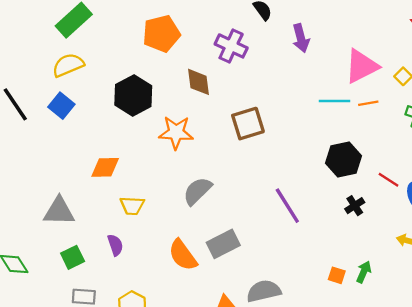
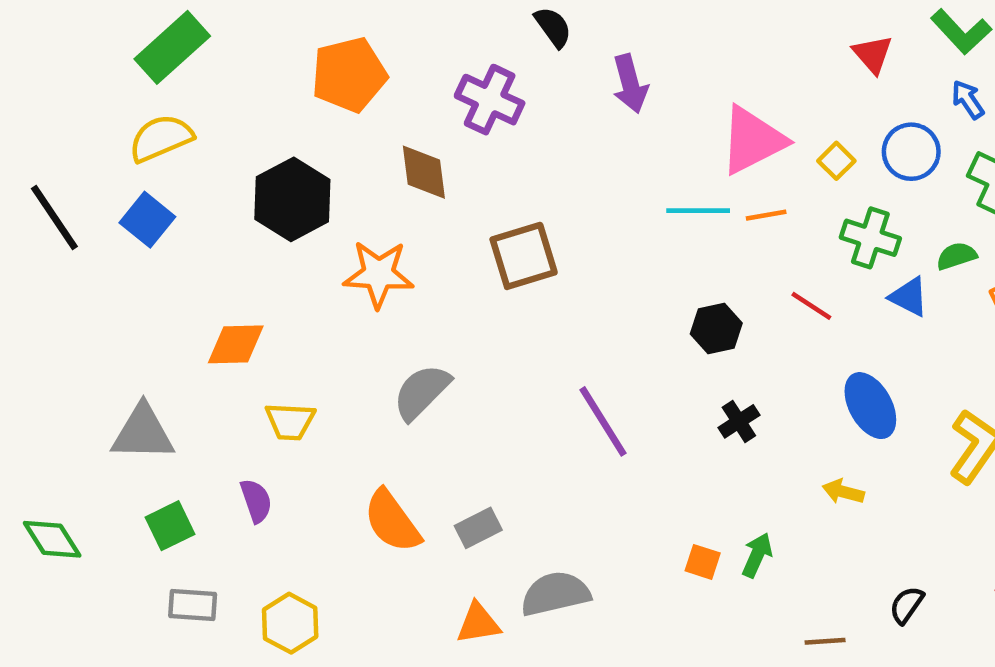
black hexagon: (344, 160) -> (716, 328), size x0.7
red line: (388, 180) -> (811, 306), moved
gray rectangle: (223, 244) -> (478, 528), moved, size x0.7

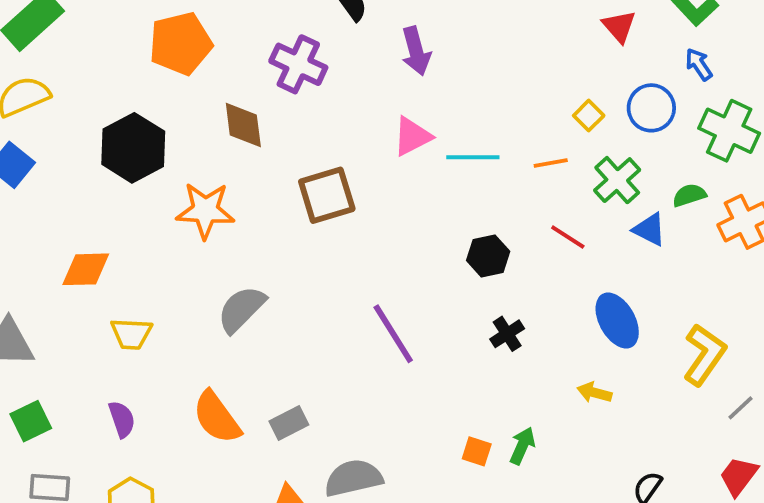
pink triangle: (753, 140) -> (412, 136), moved, size x0.7
orange line: (766, 215) -> (551, 163), moved
green cross: (870, 238) -> (617, 180), turned 30
purple semicircle: (256, 501) -> (122, 419), moved

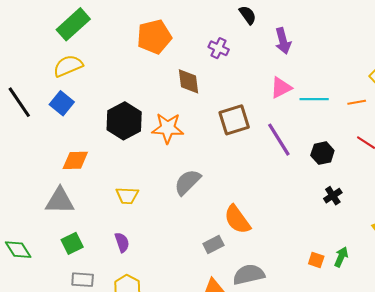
purple cross: (298, 64) -> (219, 48), size x0.7
black hexagon: (133, 148) -> (124, 121), moved
orange diamond: (86, 269) -> (75, 160), moved
purple line: (393, 334) -> (279, 140), moved
orange semicircle: (217, 417) -> (237, 220), moved

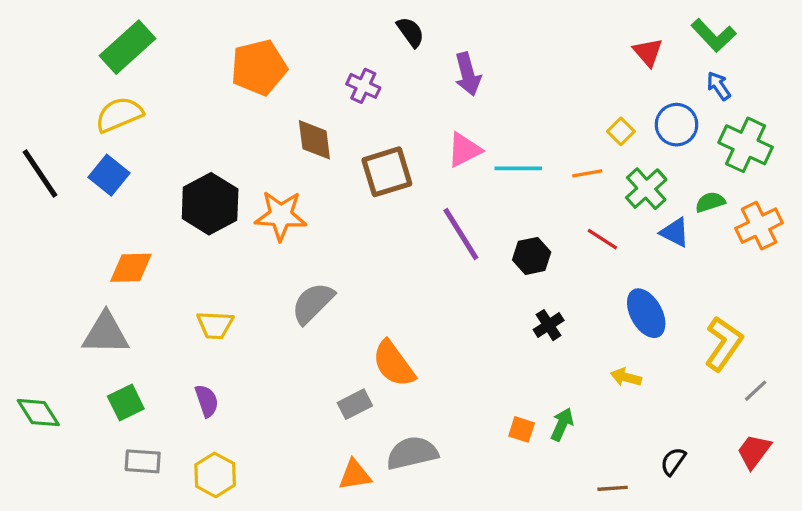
brown square: (234, 120) -> (387, 172), moved

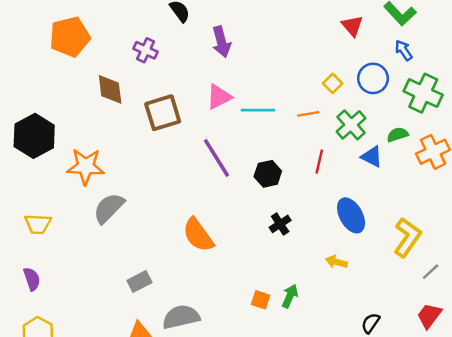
orange star: (281, 216) -> (86, 166), moved
red line: (602, 239) -> (319, 162), turned 70
orange semicircle: (394, 364) -> (198, 235), moved

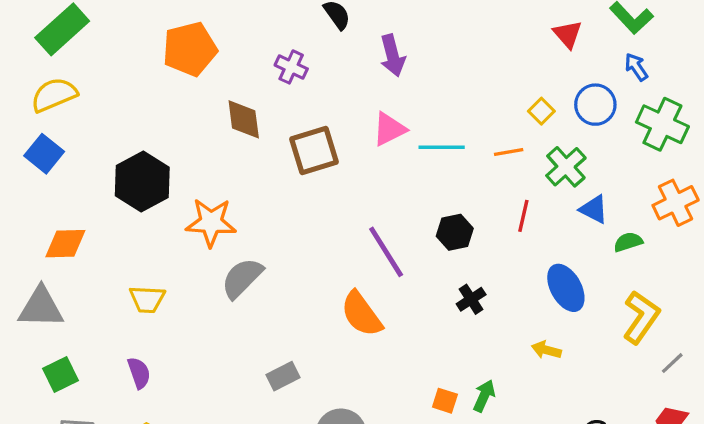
green semicircle: (397, 135) -> (628, 242), moved
purple line: (216, 158) -> (386, 252), moved

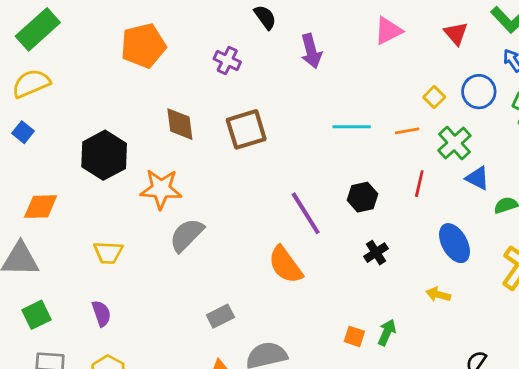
brown diamond: (244, 119) -> (180, 124), moved
pink triangle: (389, 129) -> (388, 31), moved
blue square: (44, 154) -> (23, 132), size x0.7

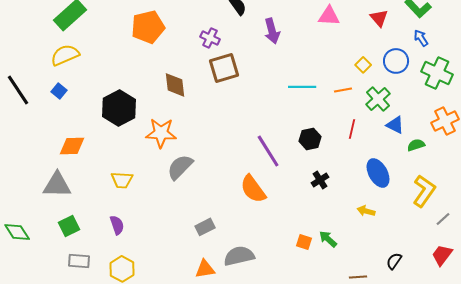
pink triangle: (388, 31) -> (329, 16), turned 30
brown square: (246, 129) -> (224, 68), moved
green arrow: (387, 332) -> (328, 239), turned -72

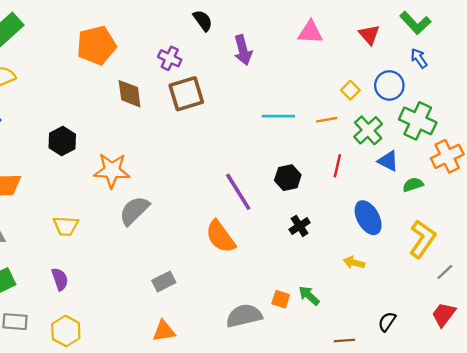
green cross: (437, 73) -> (418, 121), moved
brown diamond: (175, 85) -> (130, 94), moved
black hexagon: (119, 108) -> (62, 141), size x0.7
gray semicircle: (239, 256) -> (244, 316), moved

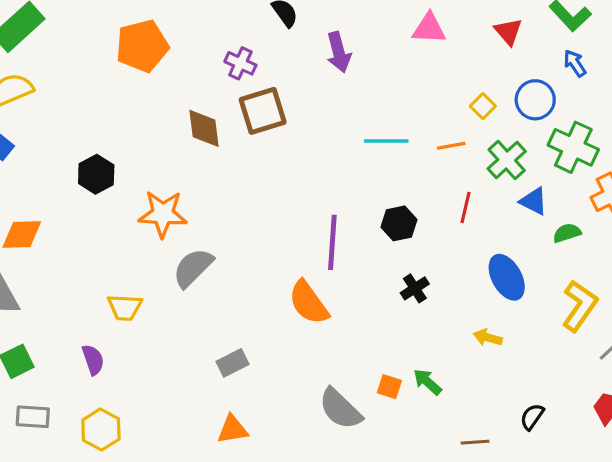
brown diamond: (130, 94) -> (204, 128), moved
purple line: (238, 192) -> (332, 242), turned 36
yellow trapezoid: (66, 226) -> (125, 307), moved
gray semicircle: (244, 316) -> (340, 409), turned -123

